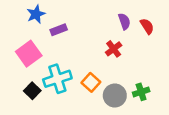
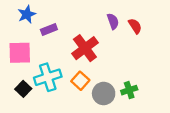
red cross: (114, 49) -> (85, 48), moved, size x1.6
pink square: (29, 54) -> (20, 53), turned 35

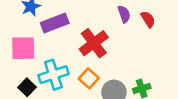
purple rectangle: (49, 29) -> (55, 23), size x1.5

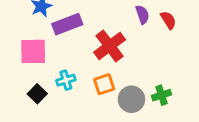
cyan cross: (53, 75) -> (66, 80), size x0.6
orange square: (89, 78) -> (104, 84), turned 30

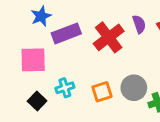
red cross: (110, 46) -> (109, 37), moved
gray circle: (131, 99) -> (134, 88), moved

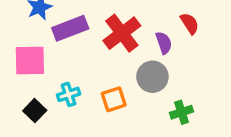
purple semicircle: (139, 24) -> (164, 43), moved
gray circle: (134, 88) -> (152, 77), moved

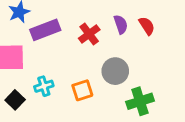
red cross: (122, 33) -> (89, 34), size x0.7
purple semicircle: (164, 43) -> (121, 24), moved
green cross: (182, 112) -> (140, 101), size x1.4

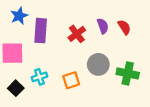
purple rectangle: (45, 30) -> (41, 31), turned -65
green cross: (140, 101) -> (128, 73), moved, turned 30

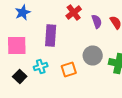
purple rectangle: (41, 31) -> (51, 36), moved
red cross: (77, 34) -> (74, 12), moved

